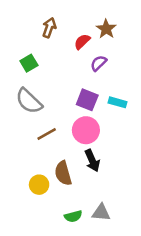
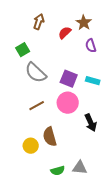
purple semicircle: (99, 63) -> (91, 46), moved, turned -64
gray semicircle: (29, 101) -> (36, 73), moved
black arrow: (92, 161) -> (91, 123), moved

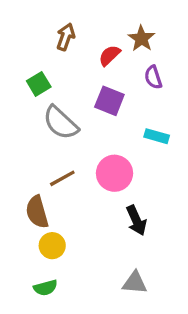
purple square: (69, 79) -> (109, 101), moved
black arrow: (91, 123) -> (136, 220), moved
brown semicircle: (50, 137) -> (37, 212), moved
green semicircle: (58, 171) -> (45, 288), moved

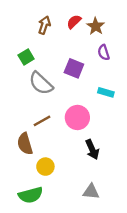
red semicircle: (109, 55) -> (74, 22), moved
yellow circle: (52, 246) -> (45, 167), moved
green semicircle: (45, 288) -> (31, 195), size x1.5

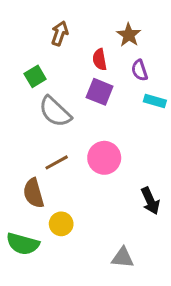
red semicircle: (74, 22) -> (100, 59), moved, turned -56
cyan rectangle: (106, 92) -> (155, 101), moved
black arrow: (92, 149) -> (150, 201), moved
green semicircle: (31, 195) -> (23, 244), moved, turned 30

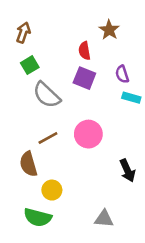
brown arrow: (60, 33) -> (23, 32), moved
purple semicircle: (140, 70) -> (122, 74), moved
cyan rectangle: (155, 101) -> (131, 98), moved
green semicircle: (23, 244) -> (38, 217), moved

